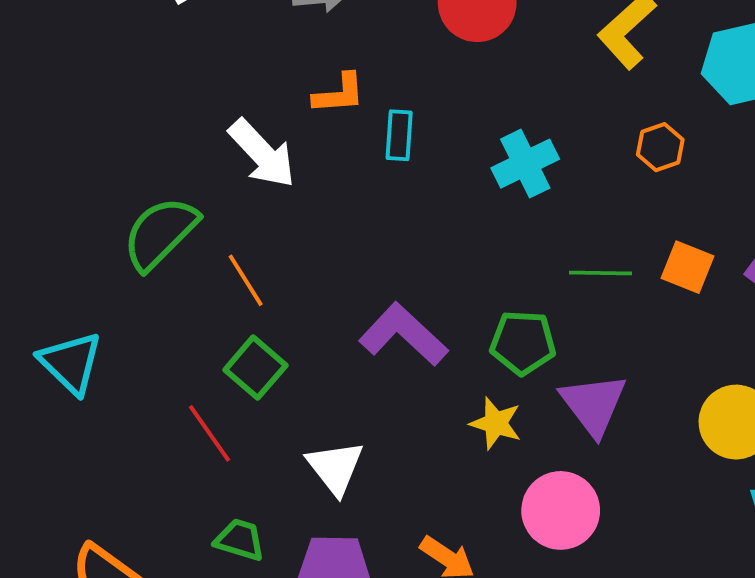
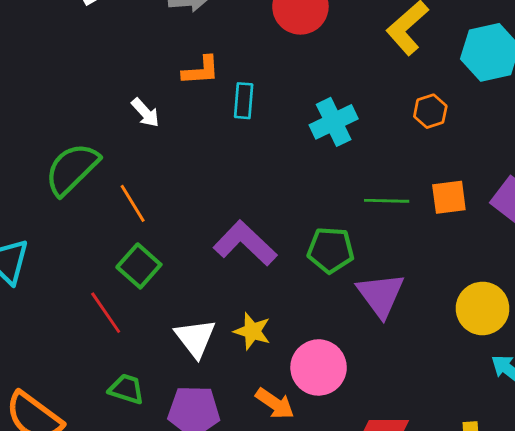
white arrow: (262, 153) -> (145, 113), size x0.6
orange square: (688, 267) -> (449, 197), turned -30
yellow star: (496, 423) -> (252, 331), moved
pink circle: (561, 510) -> (319, 367), moved

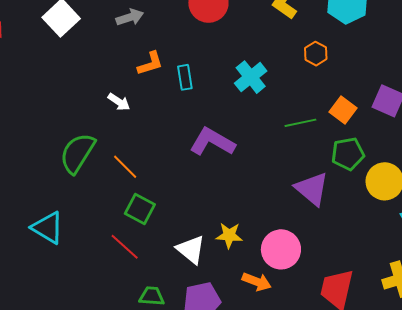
orange square: (449, 197) -> (343, 110), turned -32
purple L-shape: (245, 243) -> (212, 142), moved
green pentagon: (331, 250) -> (348, 154), moved

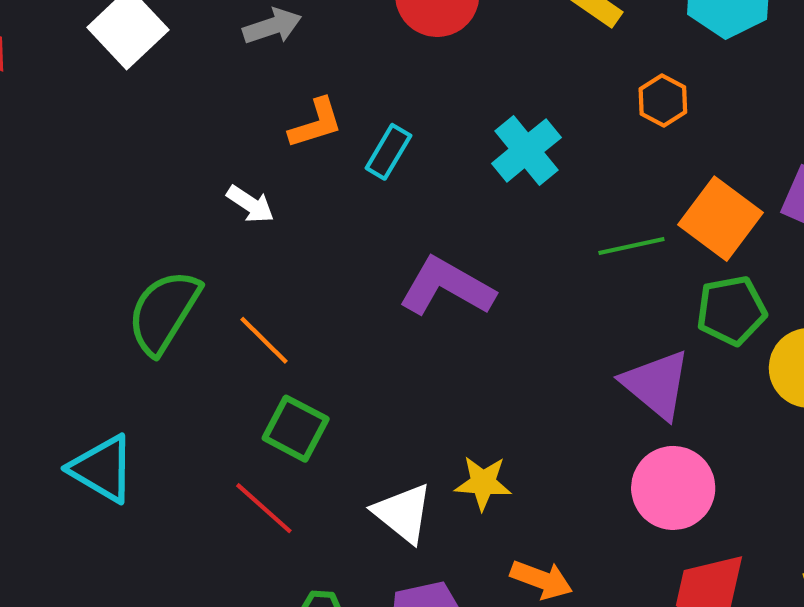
cyan rectangle: (185, 77) -> (388, 152), turned 40
orange square: (343, 110) -> (721, 219), size x1.4
pink circle: (281, 249) -> (673, 488), moved

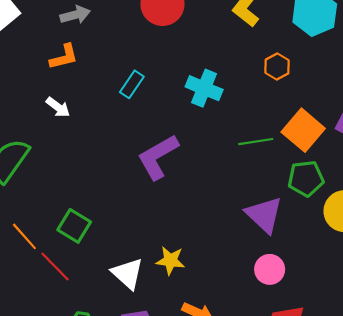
orange L-shape: (316, 123) -> (64, 57), moved
cyan cross: (526, 150) -> (204, 88), turned -32
purple L-shape: (447, 287) -> (158, 157), turned -63
orange line: (264, 340) -> (24, 236), moved
pink circle: (673, 488) -> (270, 269), size x0.7

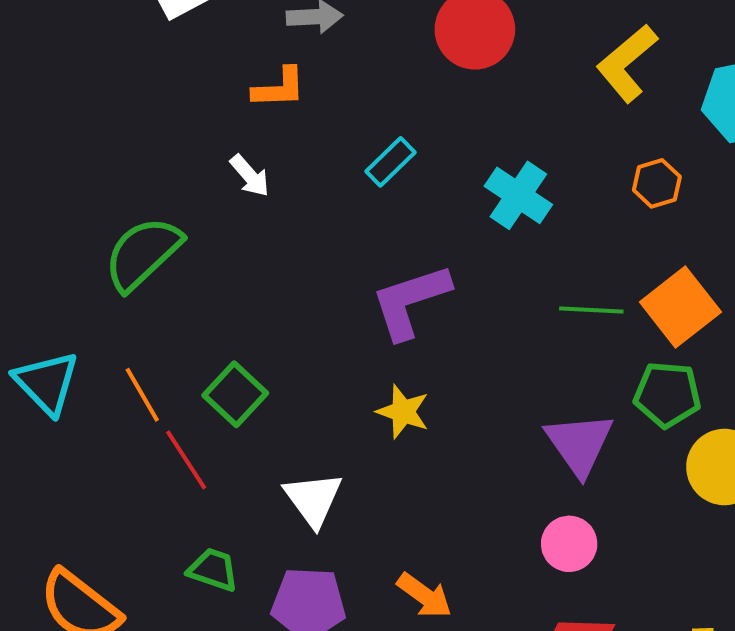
yellow star: (170, 261) -> (403, 412), moved

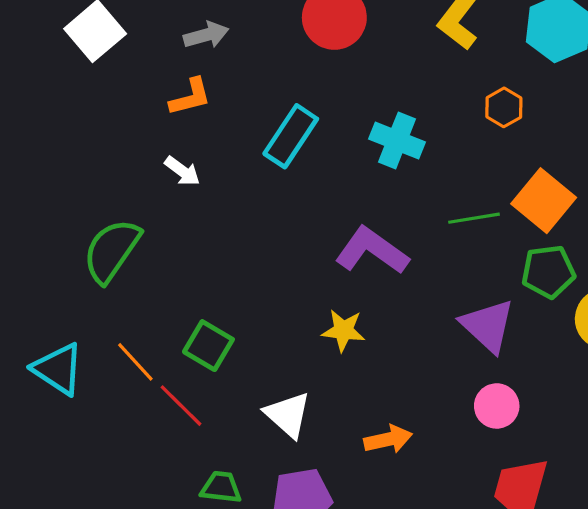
cyan rectangle: (391, 162) -> (291, 136), size x1.5
purple L-shape: (410, 301) -> (372, 251), moved, turned 66
orange arrow: (424, 596) -> (388, 439), moved, turned -36

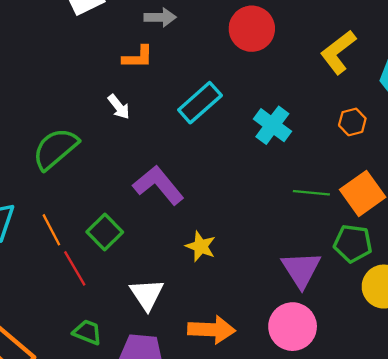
purple L-shape: (372, 251) -> (158, 185), moved
pink circle: (497, 406) -> (293, 327), size x1.5
orange arrow: (388, 439) -> (212, 330), size x1.4

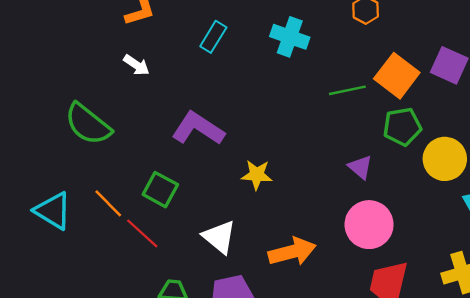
cyan rectangle: (200, 103) -> (213, 37), size x0.7
green semicircle: (55, 149) -> (88, 124), turned -84
purple triangle: (301, 269) -> (360, 167), size x0.6

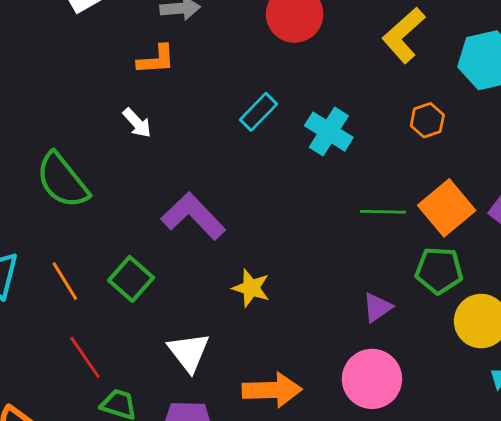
cyan rectangle: (213, 37) -> (259, 112), moved
purple triangle: (360, 167) -> (377, 308), turned 32
red line: (142, 233) -> (85, 357), moved

